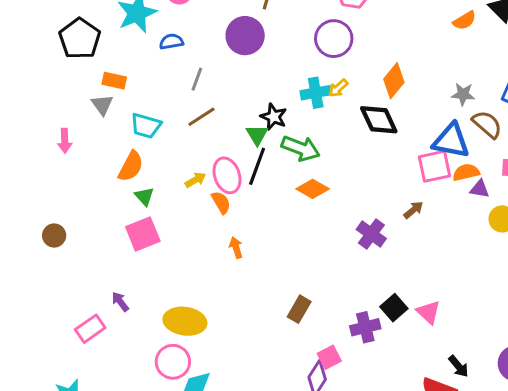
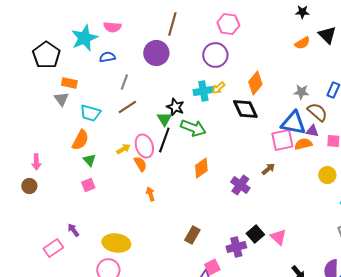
pink arrow: (65, 141) -> (36, 162), moved
orange diamond: (313, 189) -> (201, 168), moved, turned -65
purple triangle: (480, 189) -> (312, 131), moved
pink square: (143, 234) -> (88, 185), size x0.6

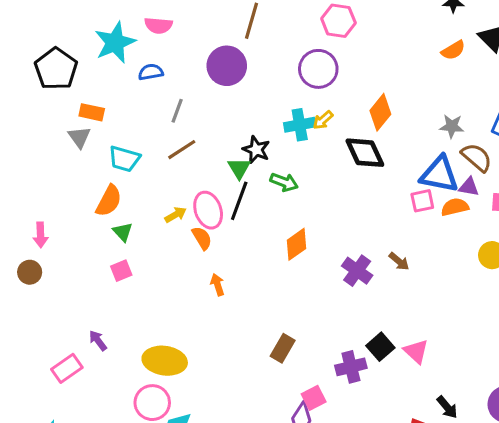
green arrow: (193, 128) -> (284, 182), size x0.7
pink square: (282, 140) -> (422, 201), size x0.7
brown arrow: (268, 169) -> (399, 261), moved, turned 80

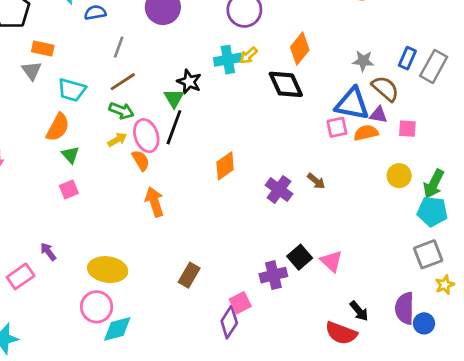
green arrow: (284, 182) -> (121, 111), moved
orange arrow: (217, 285) -> (155, 202), size x1.5
brown rectangle: (283, 348) -> (189, 275), moved

